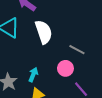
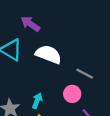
white semicircle: (44, 32) -> (48, 54), turned -50

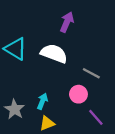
purple arrow: (30, 24) -> (67, 22), moved, turned 78

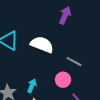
purple arrow: (67, 22) -> (65, 15), moved

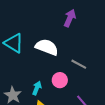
pink circle: (63, 80) -> (60, 80), moved

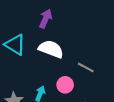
purple arrow: (70, 18) -> (46, 19), moved

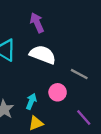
purple arrow: (46, 19) -> (37, 23), turned -48

